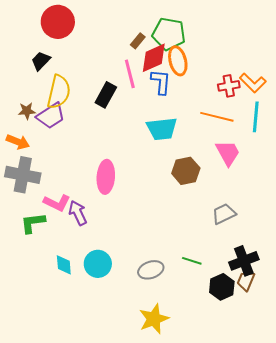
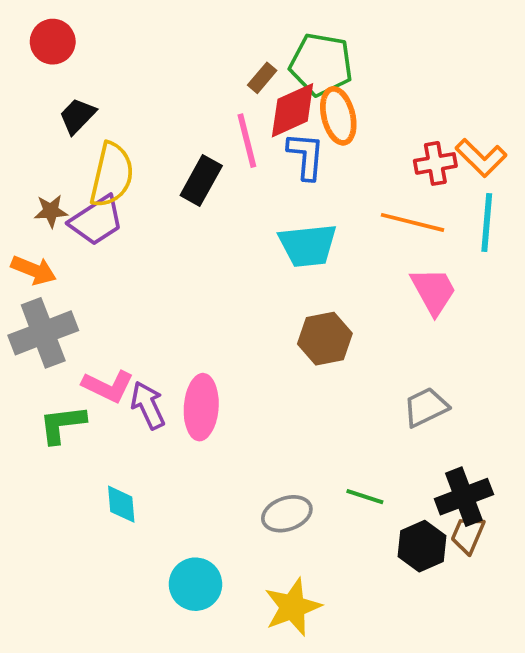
red circle: (58, 22) -> (53, 42), moved, size x0.7
brown hexagon: (186, 171) -> (325, 339), moved
gray cross: (23, 175) -> (43, 333), turned -32
pink ellipse: (106, 177) -> (201, 407), moved
cyan circle: (98, 264) -> (195, 584), moved

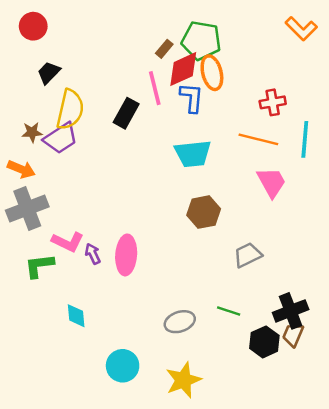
orange L-shape: (481, 158) -> (301, 29), moved
purple arrow: (148, 405) -> (93, 254), size x0.7
gray trapezoid: (426, 407) -> (248, 255), moved

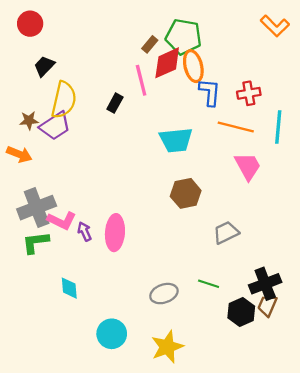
blue L-shape: (192, 98) -> (210, 92), moved
black rectangle: (126, 113) -> (115, 103), size x0.7
gray cross: (27, 208) -> (37, 208), moved

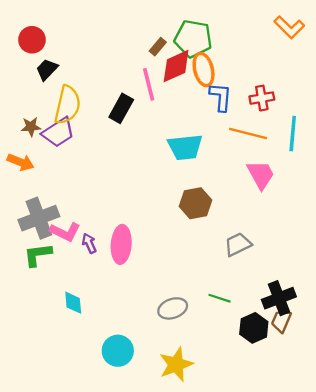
red circle: (30, 24) -> (32, 40), moved
black rectangle: (115, 103) -> (121, 108), size x1.4

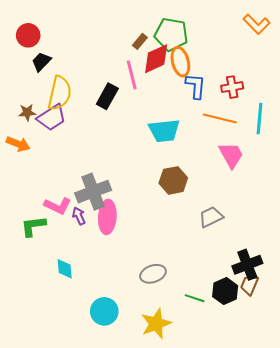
gray cross: (39, 218) -> (93, 192), moved
green line: (220, 298) -> (195, 298), moved

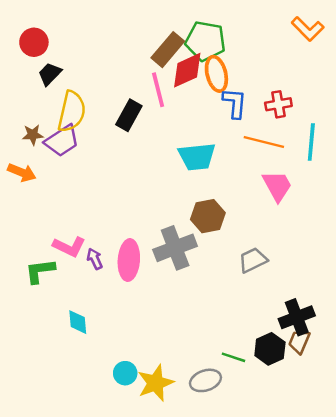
brown rectangle: (140, 41) -> (168, 50), size x1.8
gray cross: (93, 192) -> (175, 248), moved
gray ellipse: (153, 274) -> (205, 380), moved
cyan circle: (104, 311) -> (125, 373), size x0.7
yellow star: (156, 324) -> (156, 383), moved

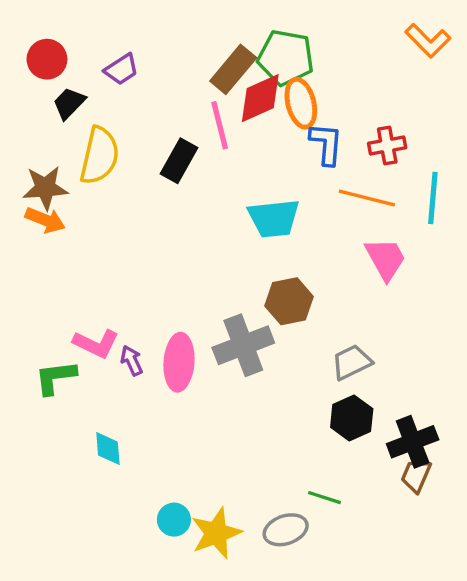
brown star: (33, 135) -> (45, 188), size x1.5
purple trapezoid: (62, 141) -> (121, 69), moved, size x0.7
orange arrow: (22, 172) -> (45, 220), moved
black hexagon: (270, 349) -> (352, 418), moved

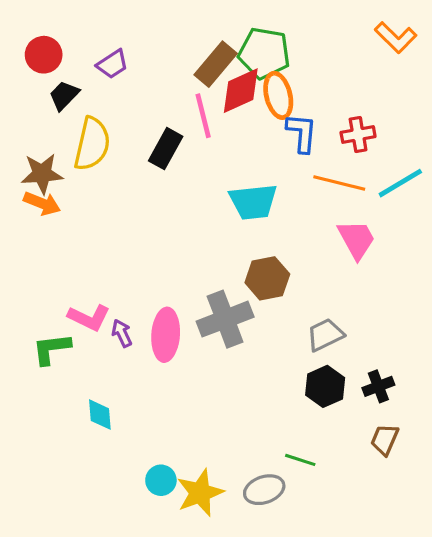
cyan line: (433, 198) -> (400, 183), turned 54
black cross: (413, 442) -> (378, 386), moved, size x0.7

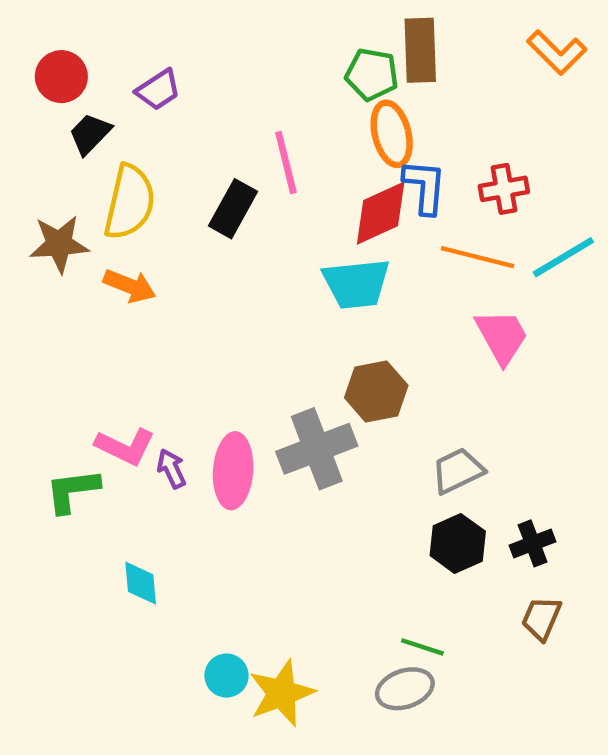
green pentagon: (264, 53) -> (372, 74), size x0.7
brown rectangle: (216, 64) -> (420, 50), moved, turned -42
red diamond: (241, 91) -> (381, 213), moved
orange arrow: (42, 203) -> (130, 286), moved
gray ellipse: (264, 490) -> (405, 689), moved

